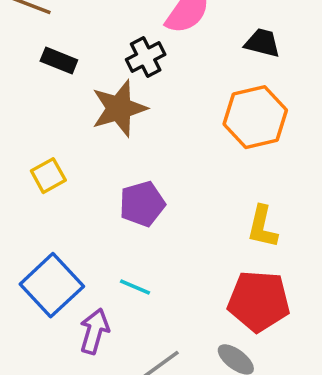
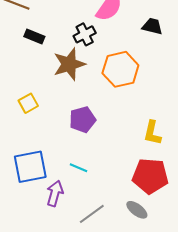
orange hexagon: (255, 117) -> (120, 69), moved
blue square: (52, 285) -> (30, 167), turned 32

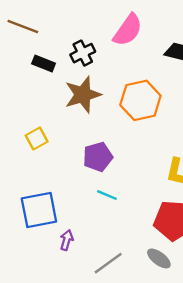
black cross: (85, 34) -> (83, 53), moved
cyan line: (78, 168) -> (107, 195), moved
purple arrow: (55, 193) -> (67, 240), size x0.7

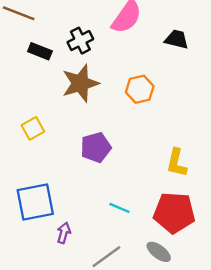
orange hexagon: (140, 100) -> (140, 89), size x0.7
cyan line: (107, 195) -> (120, 208), moved

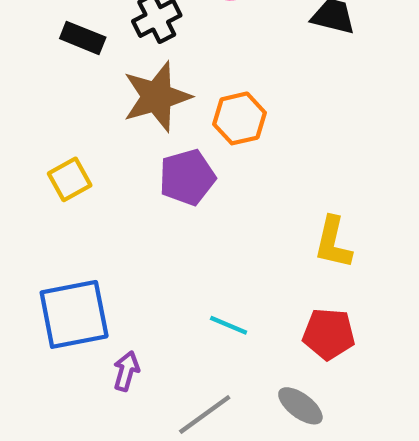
orange hexagon: (140, 89) -> (239, 118), moved
purple pentagon: (96, 147) -> (187, 177), moved
red pentagon: (174, 213) -> (329, 334), size x0.7

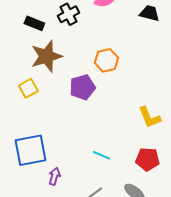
brown star: (157, 97) -> (46, 56), moved
yellow L-shape: (333, 243) -> (149, 117), turned -35

